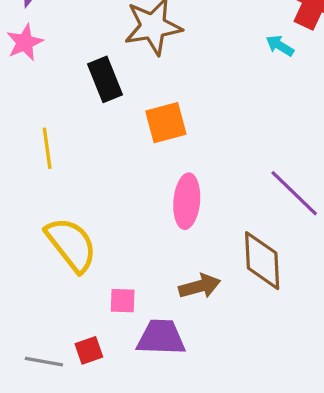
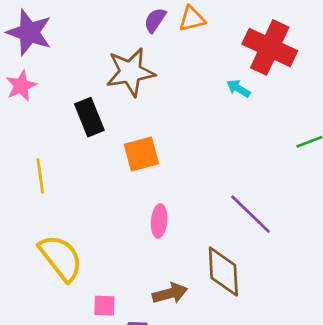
pink ellipse: (187, 201) -> (159, 221), size x0.7

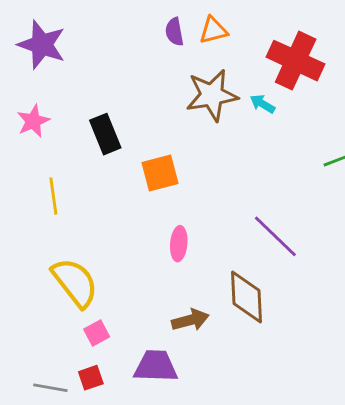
purple semicircle: (155, 20) -> (174, 32), turned -44
brown star: (130, 72) -> (212, 95), moved
pink star: (21, 86) -> (33, 121), moved
pink square: (104, 306) -> (97, 333), moved, turned -30

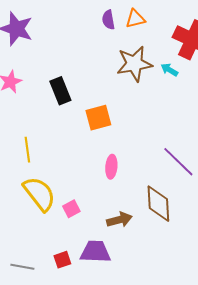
yellow line: (53, 196) -> (27, 150), moved
pink square: (97, 333) -> (71, 209), moved
red square: (91, 378) -> (62, 260), moved

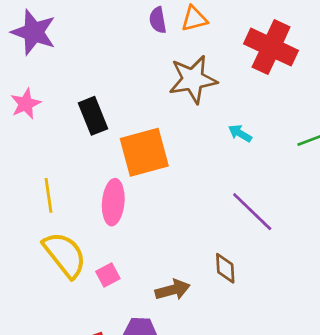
cyan arrow: (169, 70) -> (240, 133), moved
orange square: (98, 118) -> (144, 152), size x1.4
pink ellipse: (111, 167) -> (113, 202), moved, size x1.4
brown diamond: (158, 204) -> (225, 268), size x0.6

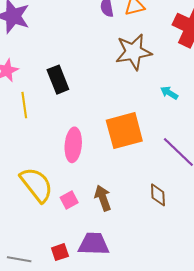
orange square: (144, 152) -> (124, 131), moved
yellow line: (49, 195) -> (24, 105), moved
brown arrow: (173, 290) -> (103, 198), moved, turned -95

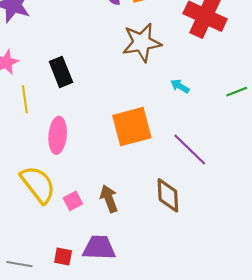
pink ellipse: (73, 145) -> (58, 135), moved
brown diamond: (158, 195) -> (168, 195), size x1.4
red square: (60, 252) -> (63, 256), turned 30

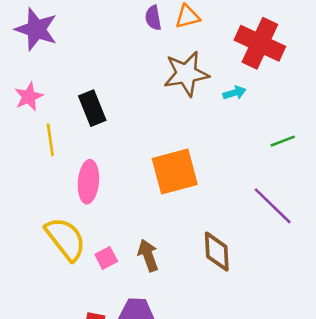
cyan arrow: (180, 86) -> (234, 93), moved, turned 132
green line: (237, 92) -> (283, 141), moved
purple line: (190, 149) -> (273, 206), moved

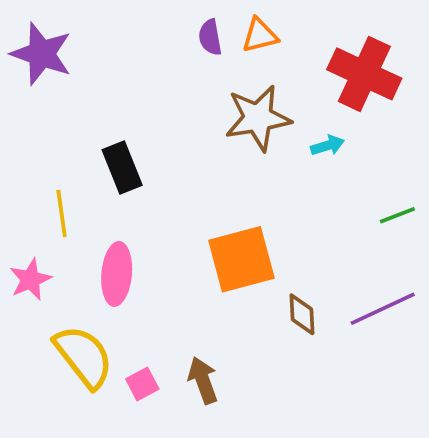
pink star: (29, 97) -> (30, 279), moved
purple line: (273, 206) -> (383, 309), turned -69
brown diamond: (217, 252) -> (302, 314), moved, size x0.7

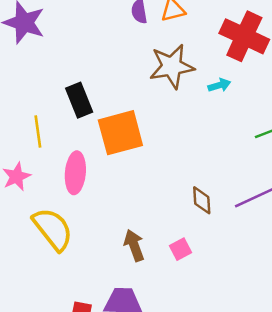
orange square: (241, 259) -> (120, 133), moved
pink square: (142, 384) -> (180, 249), moved

